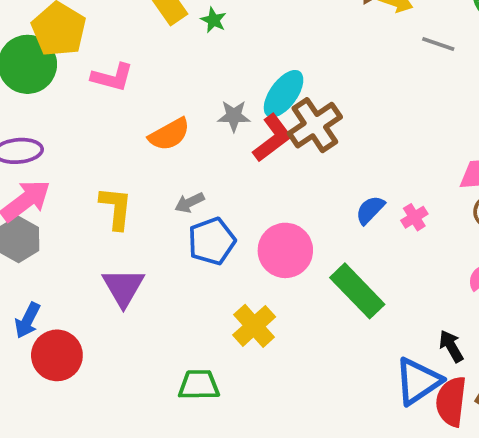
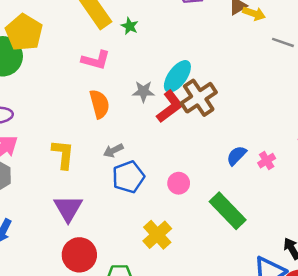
pink L-shape: (112, 77) -> (96, 60), moved
orange semicircle: (169, 134) -> (99, 104), turned -76
pink circle: (285, 250) -> (179, 183), size x0.6
red circle: (57, 355) -> (79, 255), moved

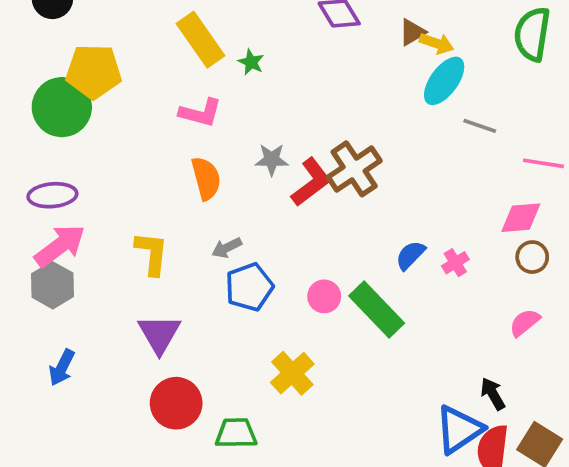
yellow pentagon: (24, 32) -> (94, 72), turned -30
gray line: (283, 42) -> (480, 126), moved
cyan ellipse: (177, 76) -> (444, 81), moved
green rectangle: (228, 211) -> (377, 310), moved

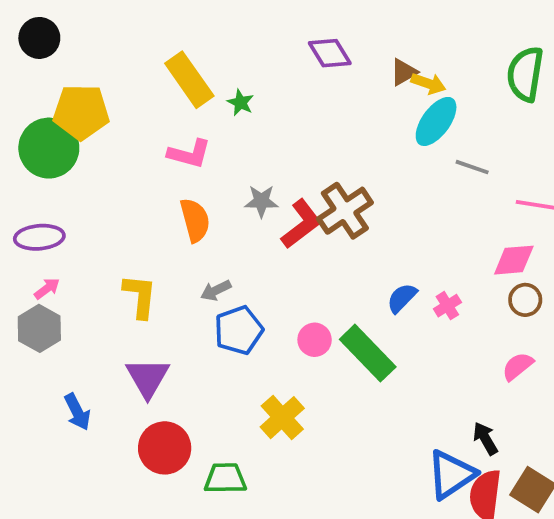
pink arrow: (60, 246) -> (47, 289), size x0.5
blue arrow: (62, 368) -> (77, 412), moved, turned -54

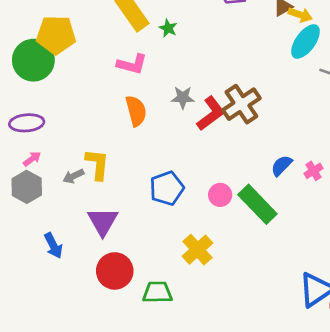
gray arrow: (216, 290) -> (73, 176), moved

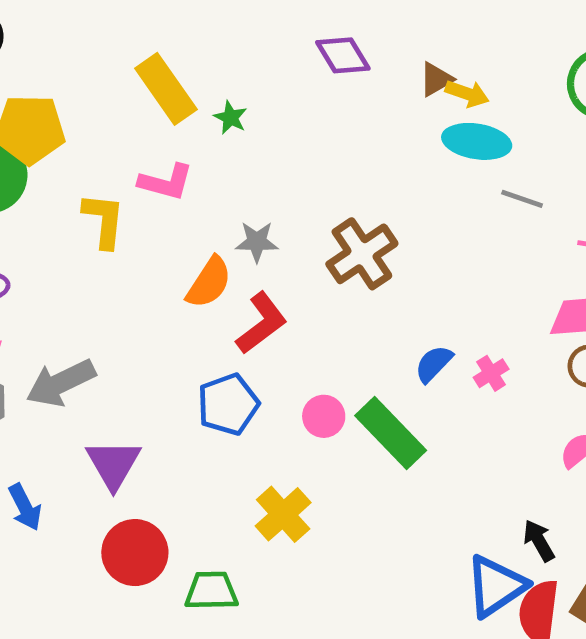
cyan ellipse: (306, 41) -> (477, 141), turned 63
orange semicircle: (136, 111) -> (209, 282), moved, turned 48
red L-shape: (211, 114) -> (262, 323), moved
yellow L-shape: (97, 164) -> (104, 220), moved
gray arrow: (73, 176) -> (61, 383), size x1.8

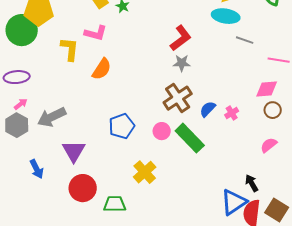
gray star: (257, 242) -> (182, 63), moved
brown cross: (362, 254) -> (178, 98), moved
orange semicircle: (209, 282) -> (102, 69), moved
red L-shape: (262, 323) -> (181, 38), moved

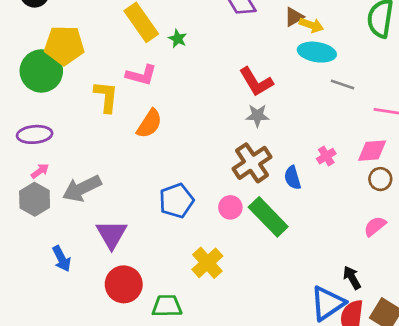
red L-shape: (181, 38) -> (256, 82), turned 96
blue semicircle: (208, 109) -> (293, 178), turned -60
pink cross: (232, 113) -> (326, 156), moved

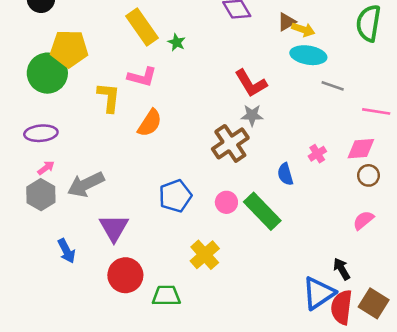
brown cross: (252, 163) -> (230, 143), moved

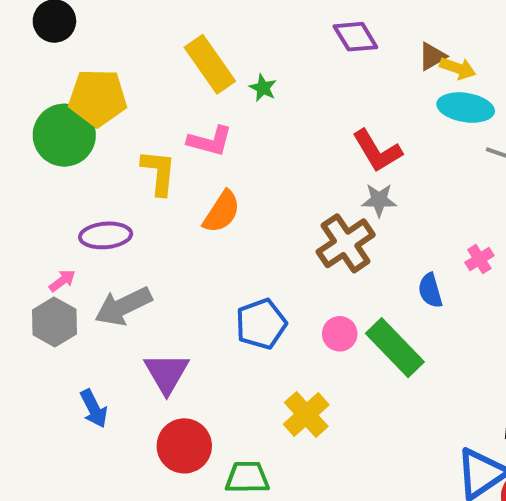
purple ellipse: (41, 133) -> (106, 235), moved

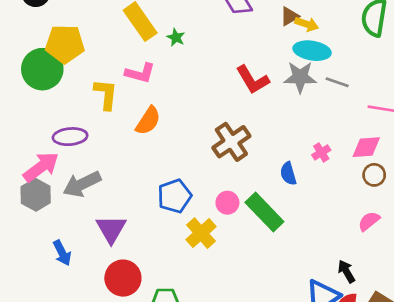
gray star: (379, 200) -> (300, 77), moved, size x1.4
pink arrow: (62, 281) -> (41, 167), size x2.0
yellow cross: (306, 414) -> (201, 233), moved

